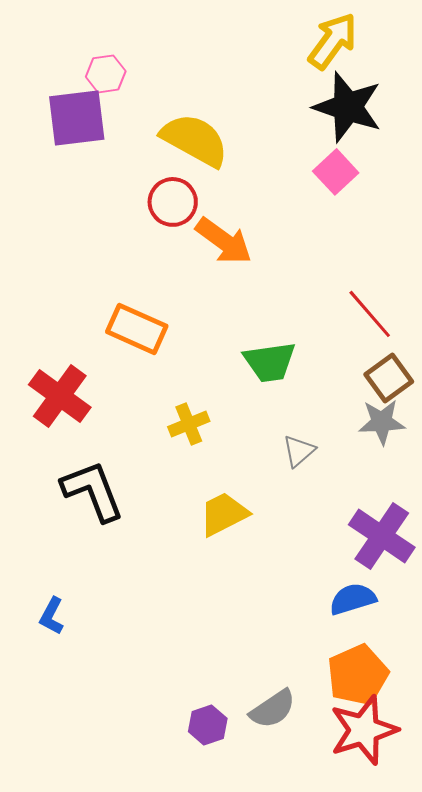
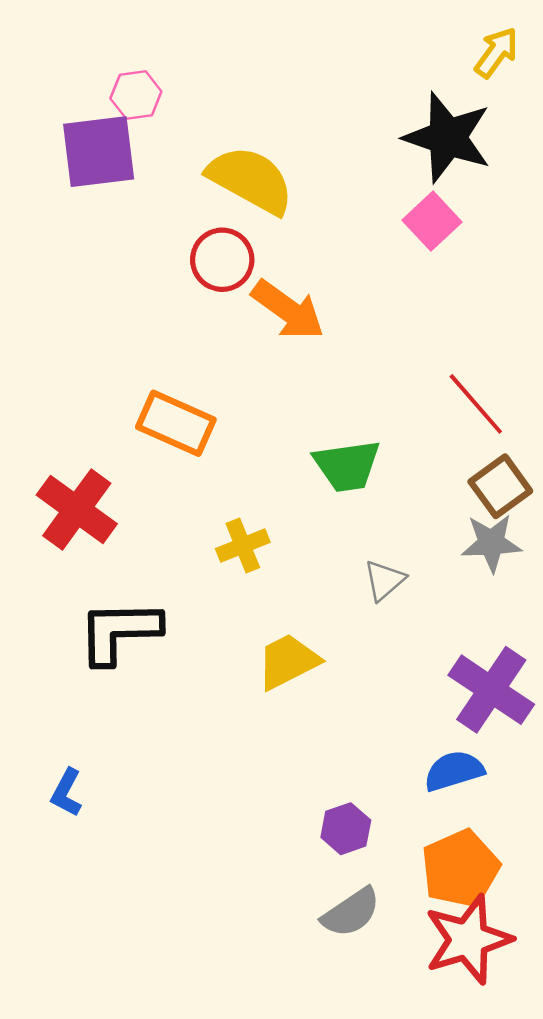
yellow arrow: (333, 41) -> (496, 52), moved, size x0.7
black L-shape: (93, 491) -> (119, 632), turned -70
purple hexagon: (208, 725) -> (346, 829), moved

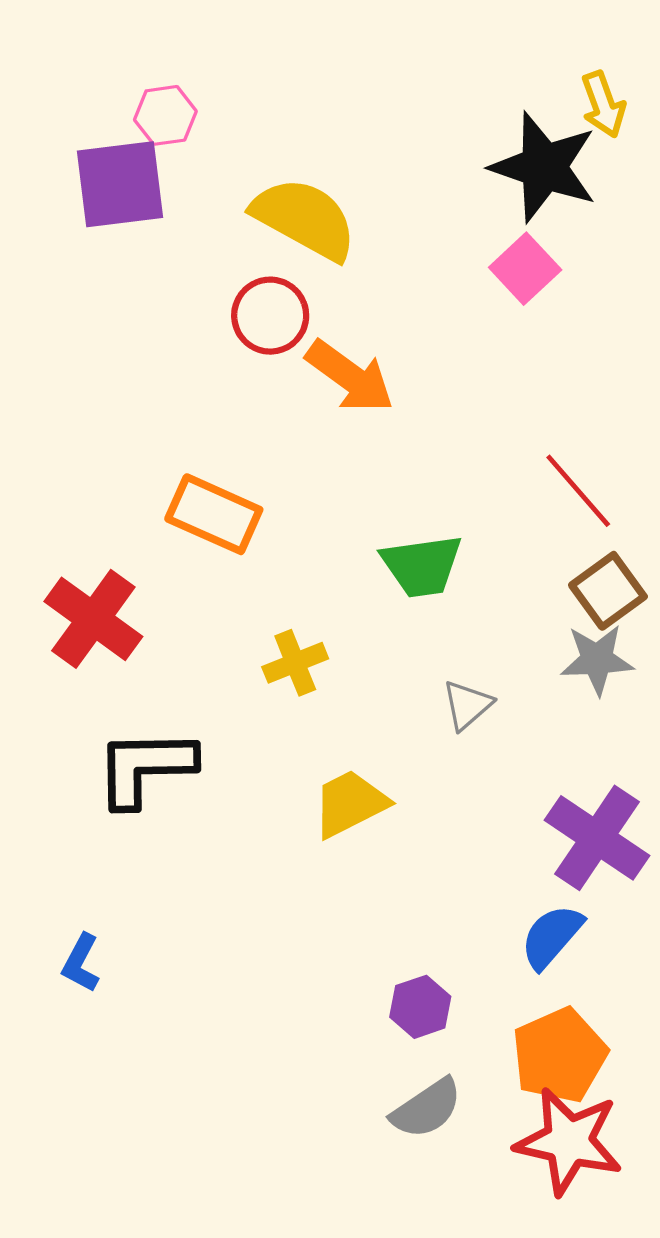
yellow arrow: (496, 52) -> (603, 104), moved, turned 124
blue semicircle: (454, 771) -> (552, 936), turned -32
red star: (468, 939) -> (569, 1141), turned 30

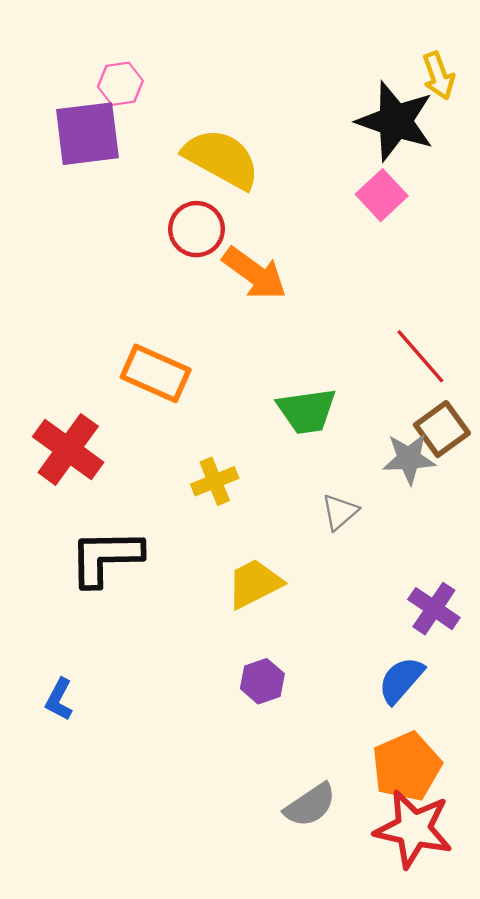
gray star: (597, 660) -> (409, 459), moved
purple cross: (597, 838) -> (434, 609), size x0.7
purple hexagon: (420, 1007) -> (262, 681), moved

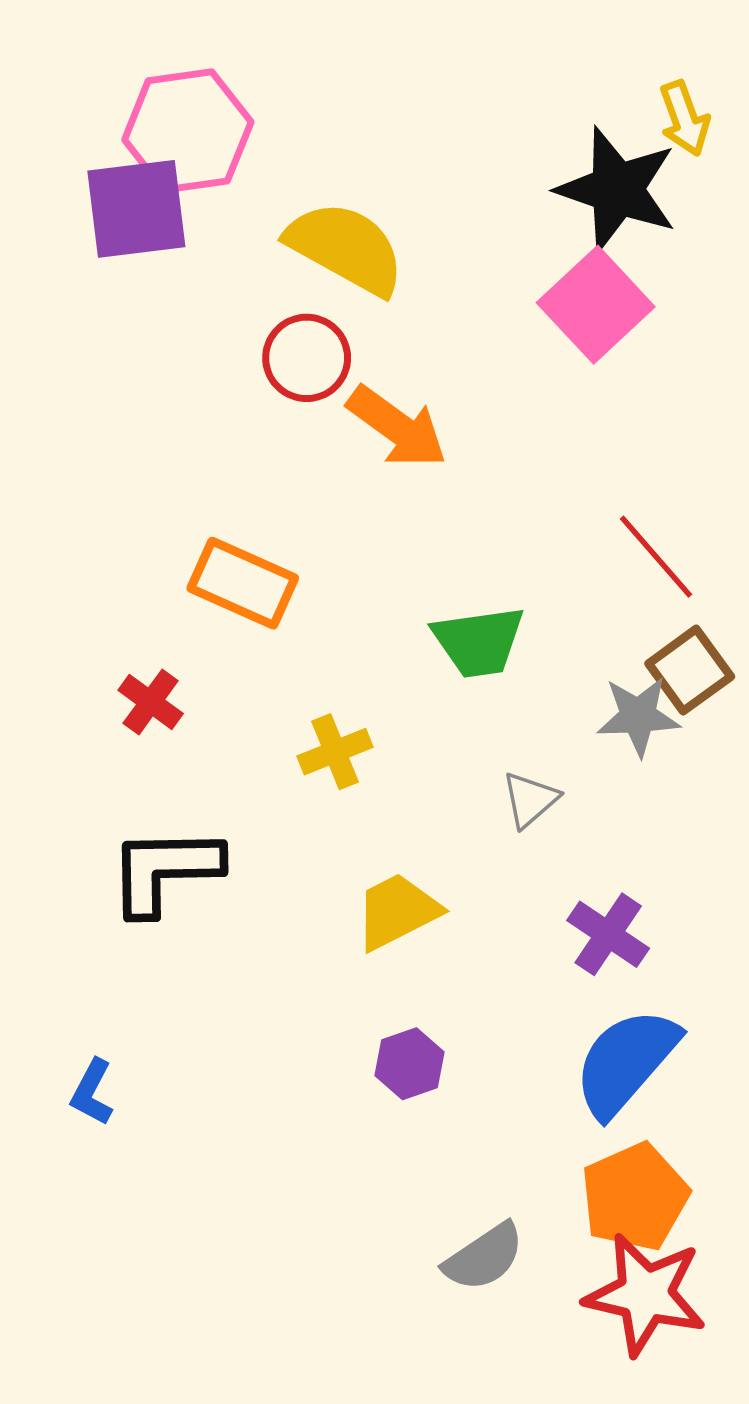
pink hexagon: (120, 84) -> (188, 131), size x1.8
pink square: (382, 195) -> (596, 305), size x1.4
red cross: (68, 449) -> (151, 702), moved, size x0.6
purple cross: (434, 609) -> (608, 934), moved
blue semicircle: (401, 680) -> (626, 1062), size x1.5

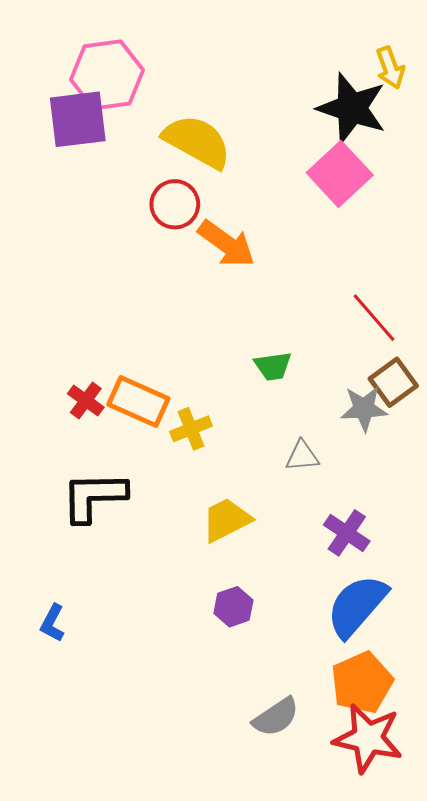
orange rectangle: (243, 583) -> (138, 401), moved
green trapezoid: (479, 642) -> (273, 366), size x0.7
gray triangle: (530, 800) -> (302, 456), turned 36

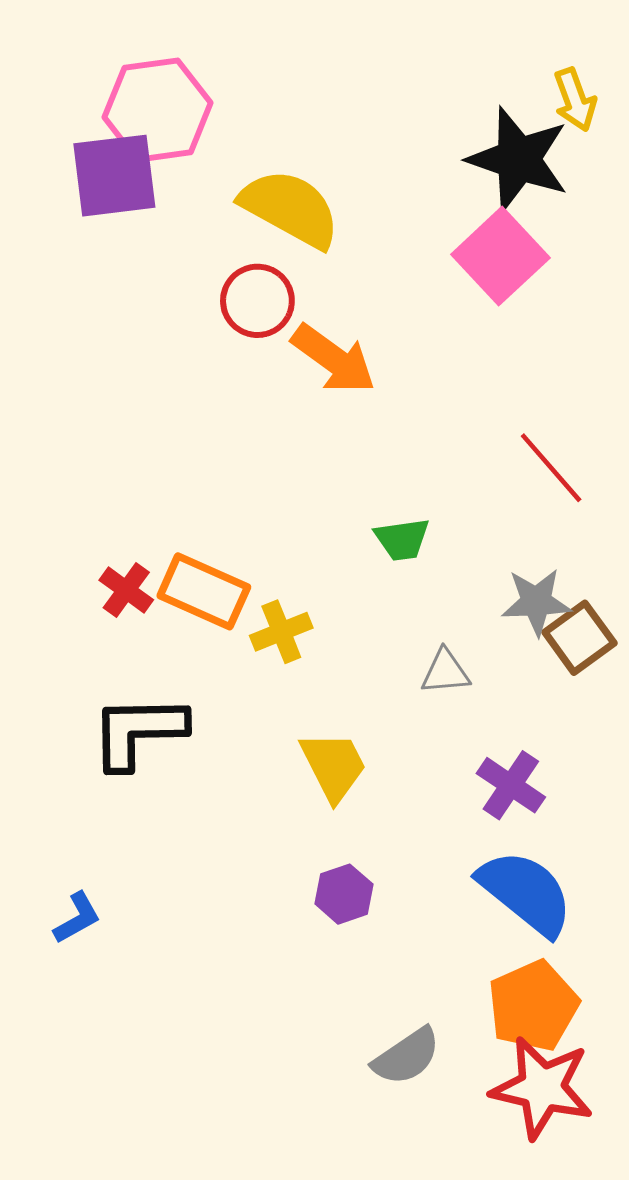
brown square: (393, 382) -> (579, 638), moved
yellow trapezoid: (226, 520) -> (333, 766), turned 90
blue semicircle: (357, 606) -> (526, 893), turned 88
blue L-shape: (52, 623) -> (77, 918), turned -147

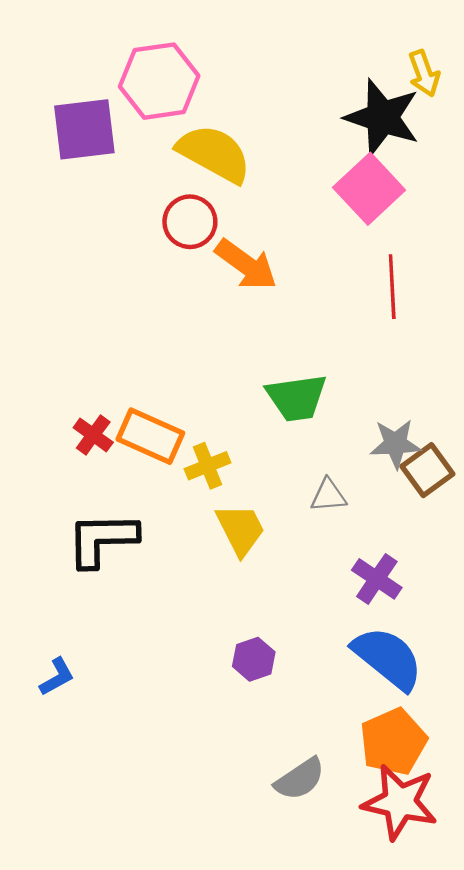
pink hexagon: (158, 110) -> (159, 81), moved
red line: (551, 468) -> (392, 287), moved, turned 38
green trapezoid: (402, 539) -> (297, 398), size x1.5
yellow trapezoid: (333, 766) -> (240, 530), moved

